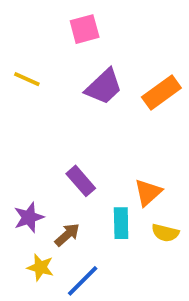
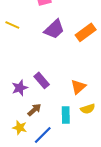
purple star: (29, 217) -> (20, 88), moved
cyan rectangle: (121, 223) -> (66, 115), moved
yellow semicircle: (165, 233) -> (88, 109), turned -32

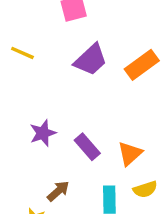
purple rectangle: (42, 80) -> (87, 147), moved
purple star: (20, 88) -> (43, 133), moved

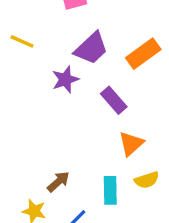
purple star: (43, 133) -> (65, 80), moved
purple rectangle: (87, 147) -> (114, 100), moved

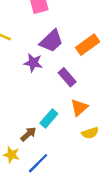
purple star: (65, 80) -> (33, 63), turned 30
cyan rectangle: (110, 190) -> (49, 118), moved, turned 42

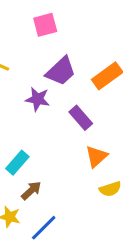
cyan rectangle: (49, 118) -> (17, 163), moved

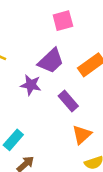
pink square: (45, 25) -> (63, 21), moved

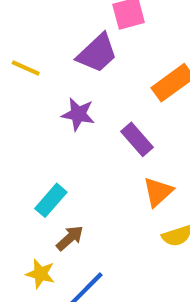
purple trapezoid: (51, 61) -> (97, 53), moved

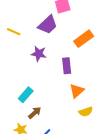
purple rectangle: (137, 139) -> (67, 66), turned 35

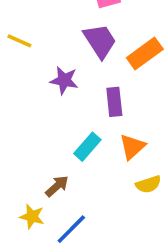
purple trapezoid: (48, 25) -> (100, 41), moved, turned -80
cyan rectangle: (26, 95) -> (87, 147), moved

